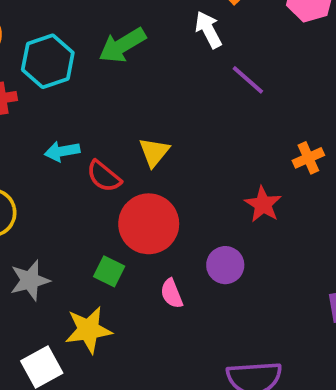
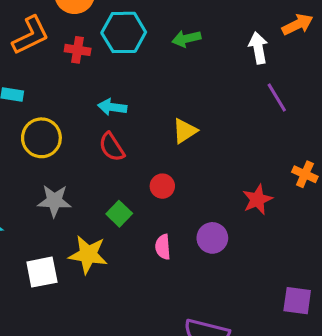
green arrow: (122, 45) -> (186, 39), size x0.7
orange cross: (308, 158) -> (305, 174), turned 30
red semicircle: (104, 176) -> (112, 147), moved
red circle: (149, 224) -> (162, 186), size x0.5

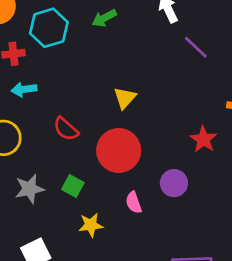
cyan arrow: (112, 107) -> (24, 89), moved
red circle: (162, 186) -> (119, 151), size x2.0
green square: (119, 214) -> (73, 186), moved
yellow star: (88, 255) -> (91, 225), moved, size x0.7

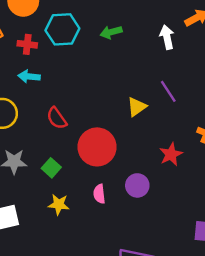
purple line: (196, 47) -> (168, 91), moved
yellow triangle: (125, 98) -> (137, 107), moved

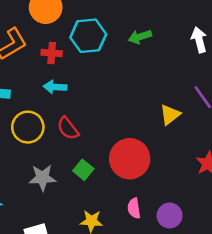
red semicircle: (57, 118) -> (68, 128), moved
green square: (51, 168) -> (83, 170), moved
purple circle: (137, 185) -> (170, 216), moved

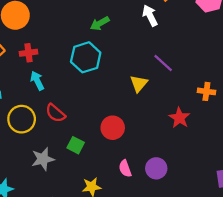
cyan hexagon: (88, 36) -> (86, 57), moved
cyan arrow: (55, 87) -> (37, 81), turned 72
red circle: (130, 159) -> (113, 128), size x0.7

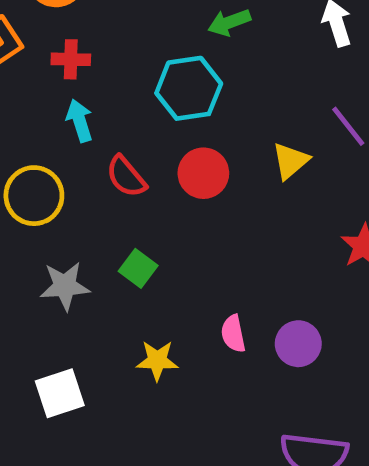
red semicircle: (55, 113) -> (126, 177), moved
red circle: (113, 128) -> (203, 173), moved

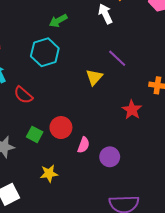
red circle: (203, 173) -> (61, 128), moved
pink semicircle: (233, 334) -> (84, 145), moved, turned -140

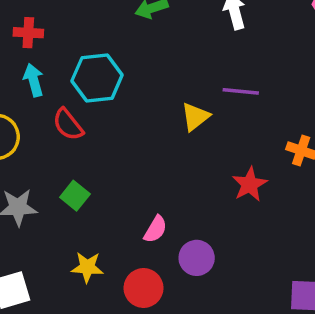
cyan hexagon: (45, 52) -> (97, 78), moved
purple line: (117, 58) -> (241, 91), turned -48
red circle: (61, 128) -> (144, 288), moved

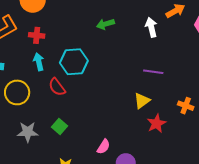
yellow triangle: (195, 117) -> (142, 101), moved

